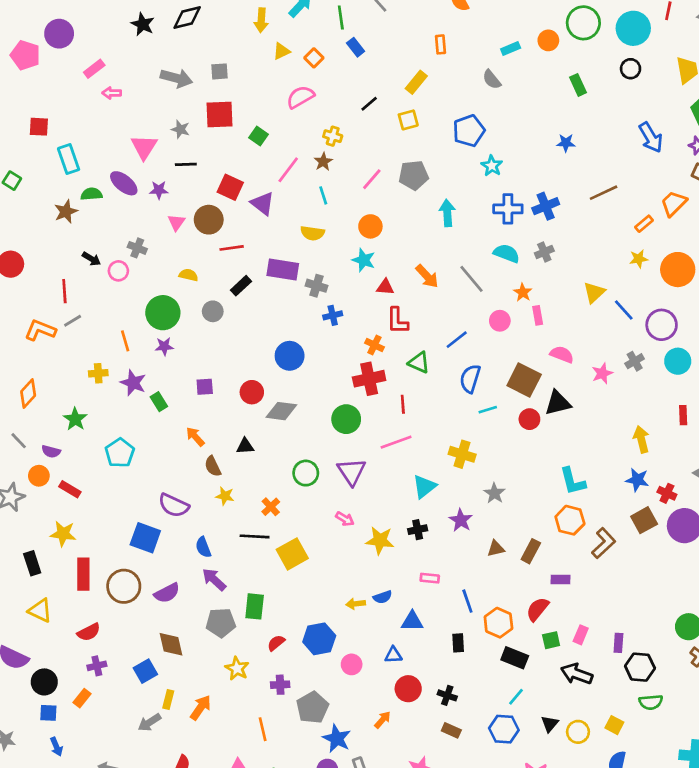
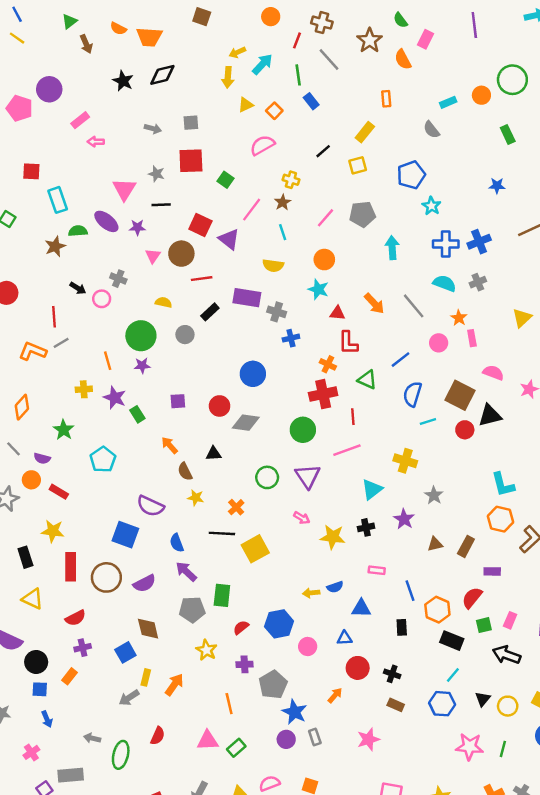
gray arrow: (176, 78) -> (153, 129), size x0.6

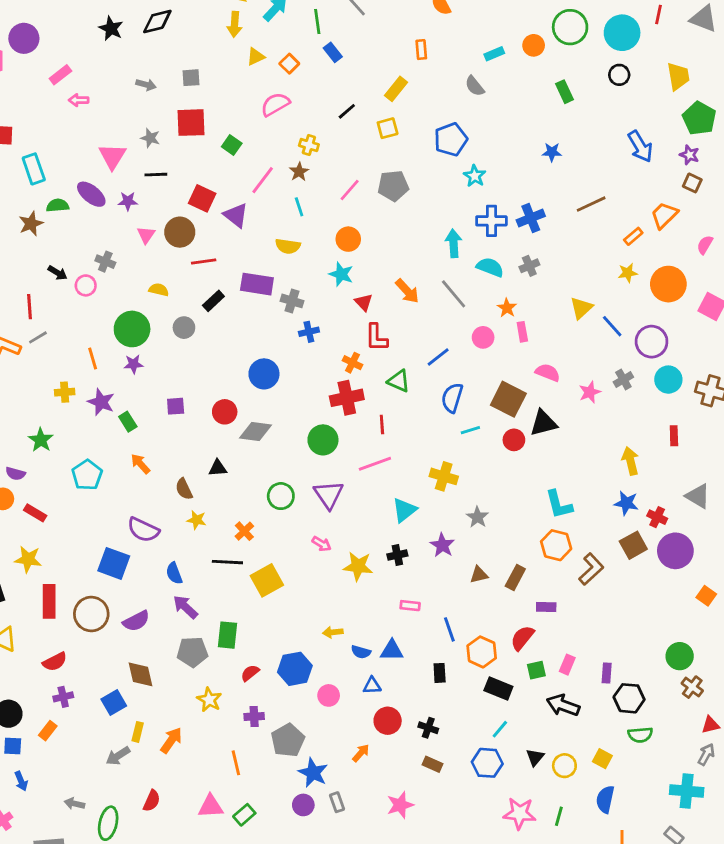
cyan arrow: (392, 248) -> (454, 243), moved
red triangle: (337, 313) -> (364, 302), turned 42
orange arrow: (170, 445) -> (140, 464), moved
blue semicircle: (335, 587) -> (361, 652), moved, turned 35

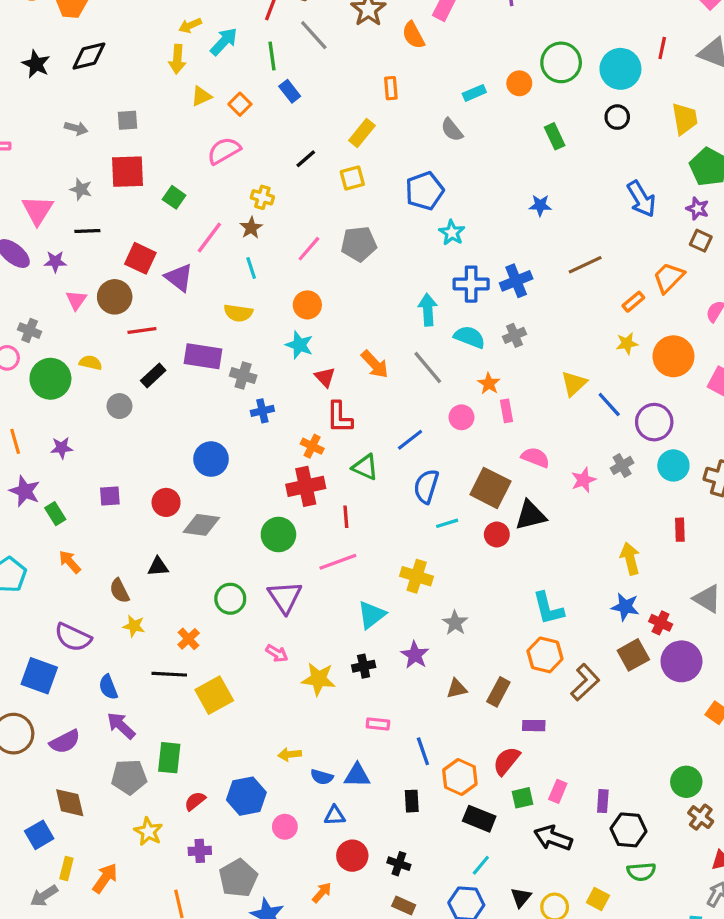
green circle: (132, 329) -> (50, 379), moved

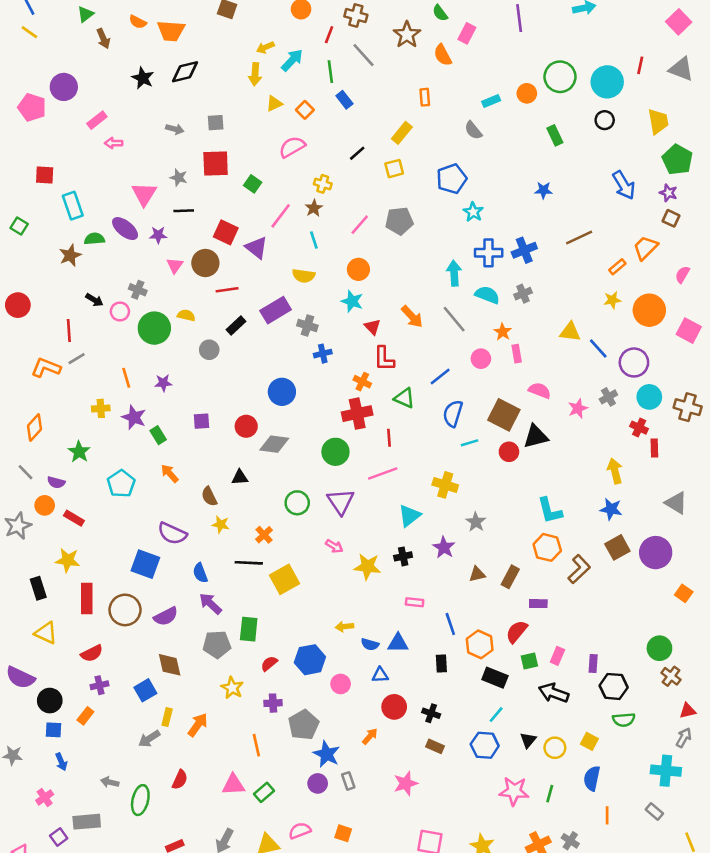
purple rectangle: (203, 356) -> (276, 310), turned -40
yellow triangle: (574, 384) -> (570, 332), turned 50
red cross: (661, 623) -> (639, 428), moved

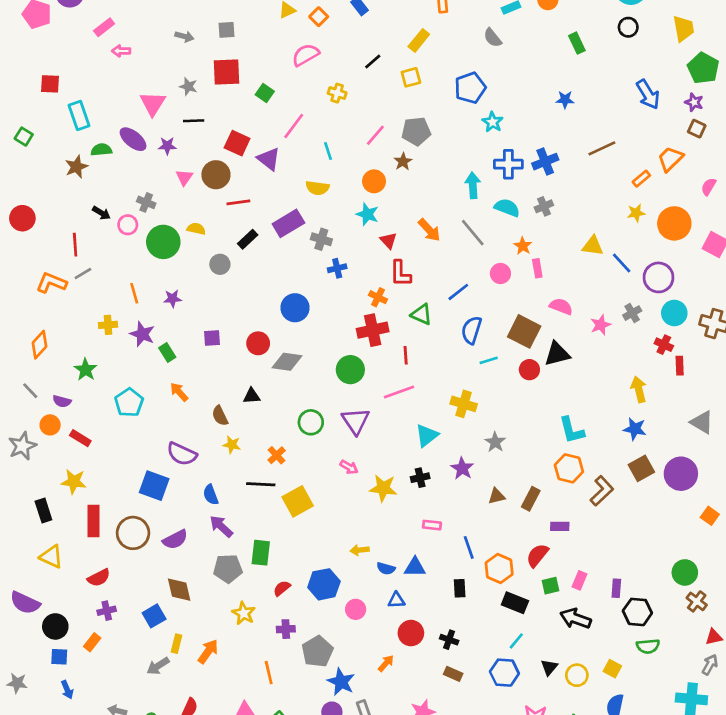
brown star: (314, 208) -> (403, 162), moved

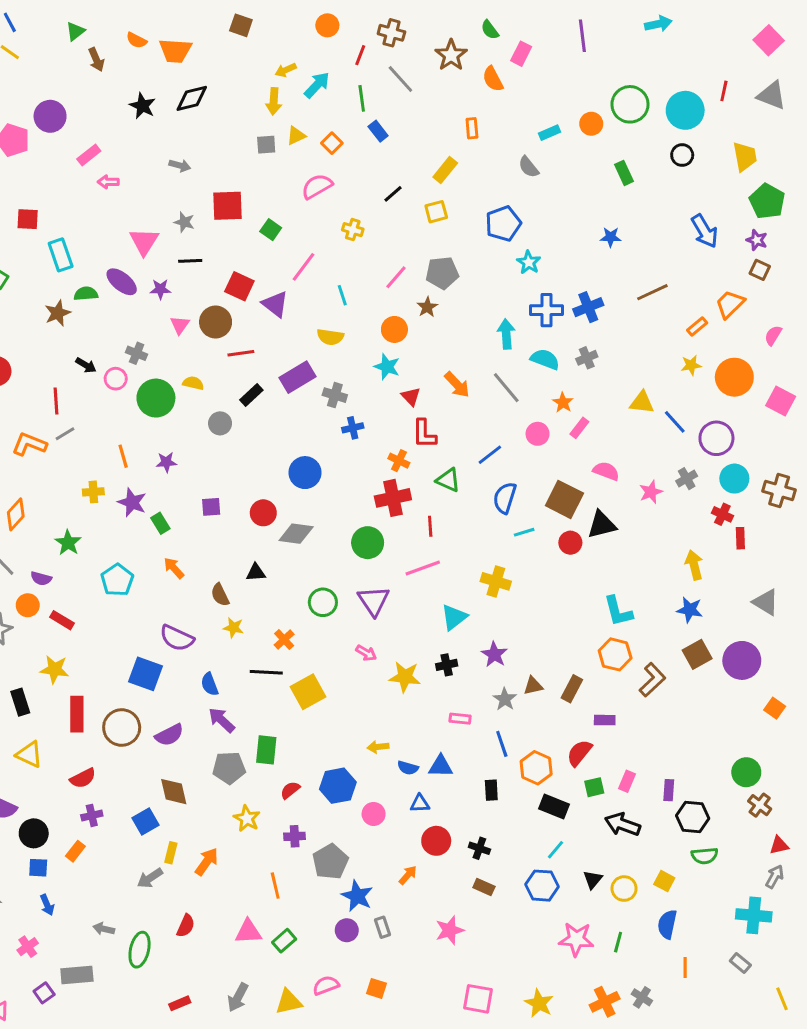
gray square: (227, 30) -> (266, 145), moved
pink rectangle: (537, 268) -> (579, 428), turned 48
gray star: (495, 442) -> (505, 699), moved

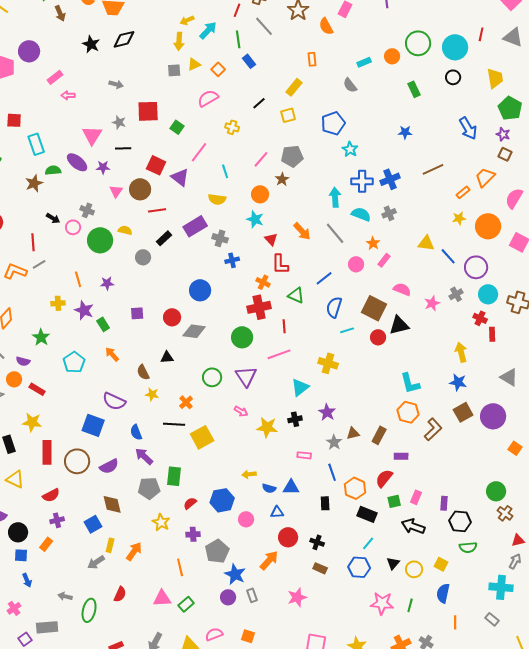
pink semicircle: (773, 335) -> (514, 198), size x1.5
orange arrow: (408, 875) -> (269, 560), size x1.5

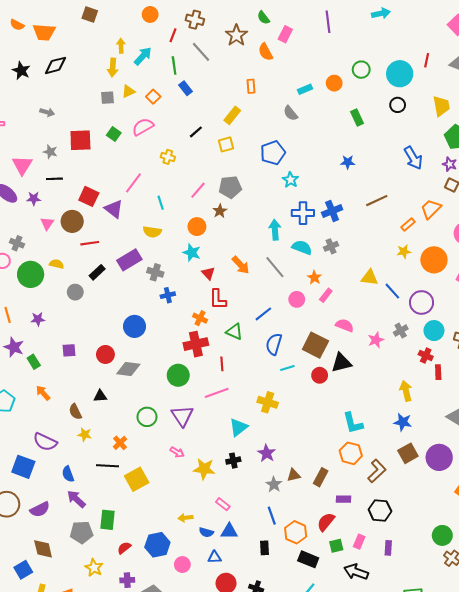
yellow arrow: (187, 20) -> (121, 46), turned 112
green circle: (418, 43) -> (361, 70), size x0.7
green square: (177, 127) -> (114, 134), moved
pink rectangle: (304, 455) -> (223, 504), moved, turned 32
black hexagon: (460, 521) -> (380, 510), moved

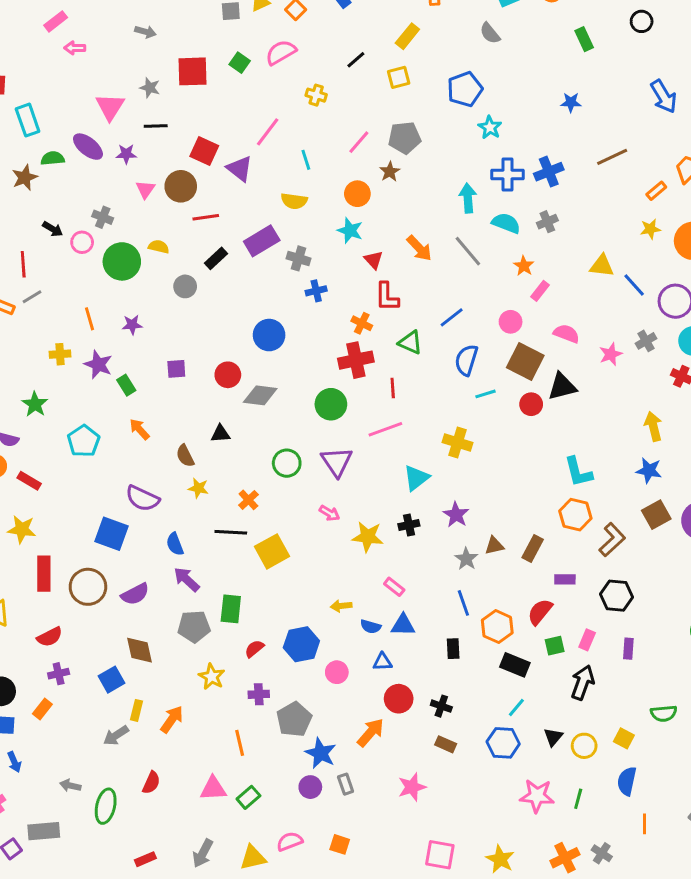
pink circle: (297, 299) -> (511, 322), moved
black arrow: (356, 572) -> (583, 682), turned 90

